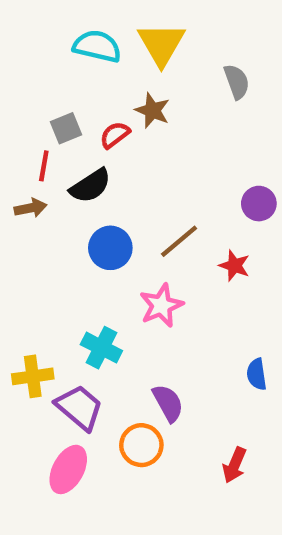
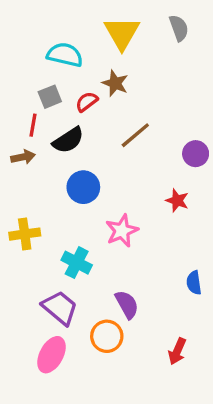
cyan semicircle: (97, 46) -> (65, 55), moved
gray semicircle: (237, 82) -> (179, 28), moved
brown line: (179, 241) -> (135, 135), moved
yellow cross: (33, 376) -> (25, 234), moved

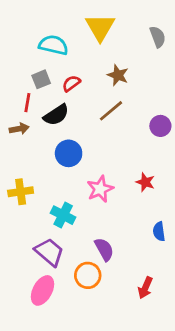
gray semicircle: (179, 28) -> (158, 37), moved
brown star: (115, 83) -> (118, 75), moved
red star: (177, 201) -> (145, 182), moved

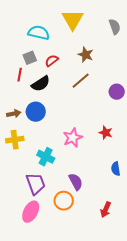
brown arrow: (19, 129) -> (14, 114), moved
blue circle: (69, 153) -> (36, 112), moved
purple trapezoid: (49, 252) -> (36, 184), turned 30

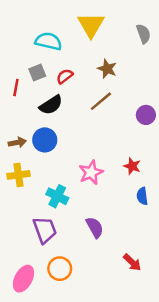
red line: (20, 75) -> (16, 87), moved
blue semicircle: (116, 169) -> (142, 196), moved
orange circle: (64, 201) -> (60, 269), moved
red arrow: (106, 210) -> (132, 262), turned -70
pink ellipse: (31, 212) -> (23, 279), moved

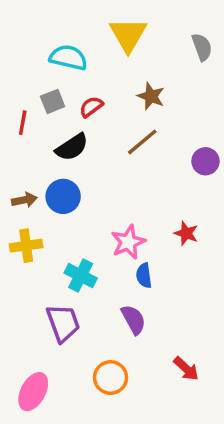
blue semicircle: (142, 196) -> (144, 276), moved
orange circle: (60, 269) -> (111, 377), moved

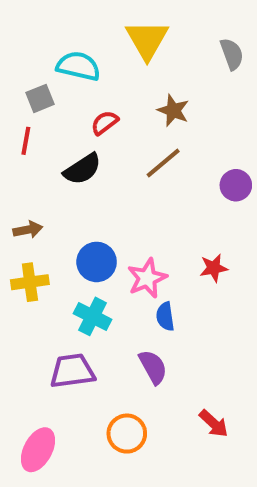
gray square: (53, 101) -> (40, 98), moved
blue circle: (63, 196) -> (97, 262), moved
red star: (186, 233) -> (214, 268), turned -30
purple trapezoid: (63, 323) -> (72, 371), turned -78

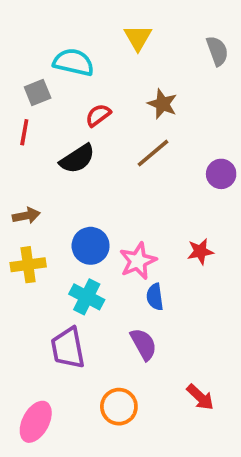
yellow triangle: (147, 40) -> (138, 38), size x0.7
purple trapezoid: (72, 371) -> (68, 348), turned -93

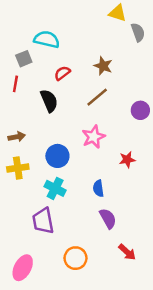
yellow triangle: (138, 38) -> (118, 13), moved, turned -42
black semicircle: (77, 159) -> (49, 101), turned -80
pink star: (138, 261) -> (94, 137), moved
purple semicircle: (144, 344) -> (108, 218), moved

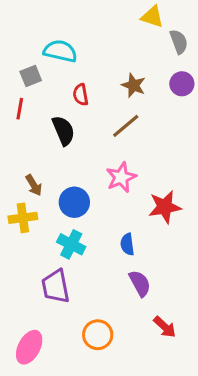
red semicircle: (62, 73) -> (81, 95), turned -63
purple circle: (140, 110) -> (182, 84), moved
brown arrow: (17, 137) -> (34, 185), moved, turned 70
red star: (127, 160) -> (165, 207), size x1.5

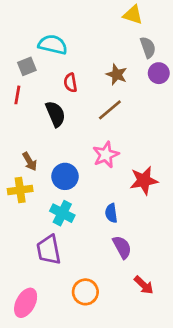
gray semicircle: (179, 42) -> (148, 47), moved

